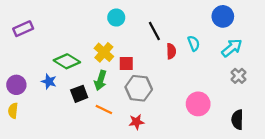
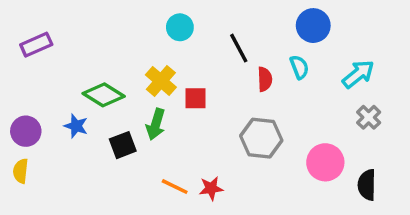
blue circle: (223, 16) -> (313, 26), moved
gray hexagon: (139, 88) -> (261, 138), moved
pink circle: (198, 104) -> (325, 162), moved
orange line: (104, 110) -> (175, 187), moved

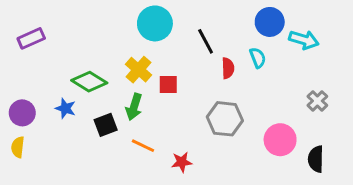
cyan circle: (180, 27) -> (155, 23), size x1.5
cyan arrow: (358, 74) -> (304, 40), moved, turned 56
orange line: (175, 187) -> (143, 146), moved

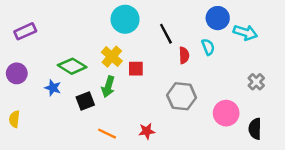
purple circle: (22, 113) -> (17, 73), moved
orange line: (143, 146) -> (107, 134), moved

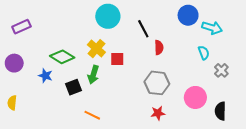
cyan semicircle: (208, 47) -> (204, 53), moved
red star: (147, 131) -> (158, 113), moved

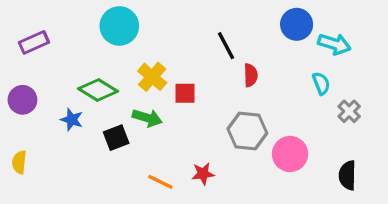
cyan circle: (108, 16) -> (119, 26), moved
green arrow: (93, 75) -> (147, 118), turned -90
pink circle: (195, 97) -> (290, 154), moved
red star: (158, 113) -> (203, 174), moved
orange line: (92, 115) -> (160, 182), moved

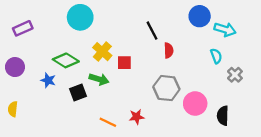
black semicircle: (347, 175) -> (223, 116), moved

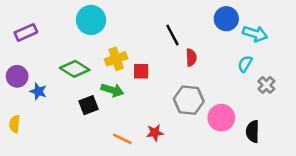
yellow cross: (102, 52) -> (116, 59), turned 30
cyan semicircle: (216, 56) -> (245, 64), turned -128
blue star: (48, 80) -> (38, 91), moved

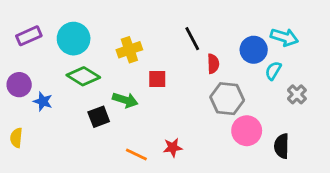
blue circle: (226, 19) -> (254, 50), moved
cyan circle: (91, 20) -> (74, 39), moved
yellow cross: (116, 59) -> (129, 50), moved
gray hexagon: (189, 100) -> (227, 99), moved

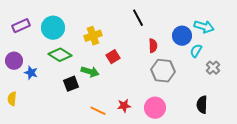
black line: (192, 39) -> (138, 18), moved
red square: (157, 79) -> (113, 57), turned -32
pink circle: (247, 131) -> (155, 108), moved

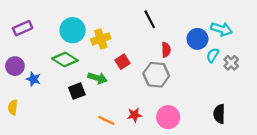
cyan circle: (53, 28) -> (73, 30), moved
gray cross: (213, 68) -> (231, 63), moved
gray hexagon: (163, 71) -> (156, 75), moved

